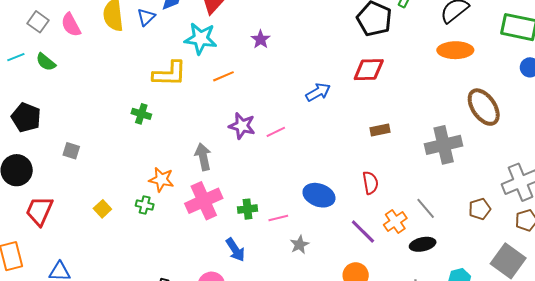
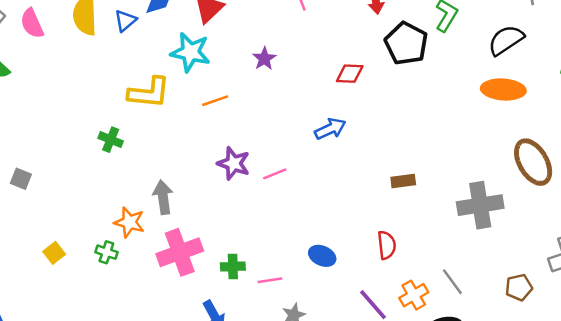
red diamond: (369, 70) -> (350, 74), moved, size x0.7
gray arrow: (203, 157) -> (163, 197), moved
blue ellipse: (319, 195) -> (322, 256), size x0.7

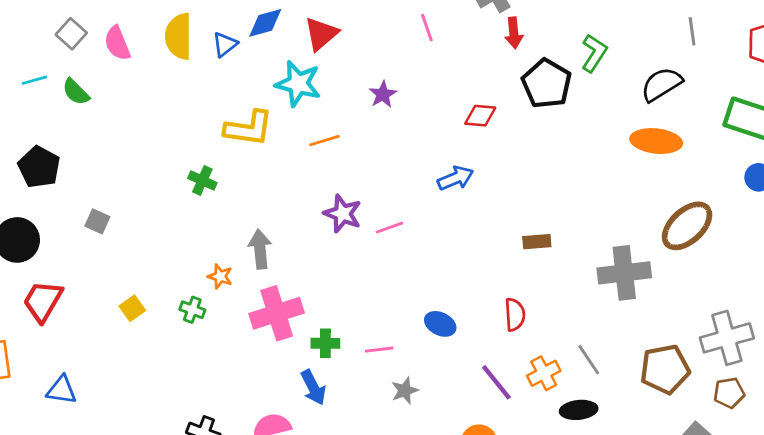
brown ellipse: (533, 162) -> (687, 226), turned 75
orange star: (129, 222) -> (220, 276), size x0.7
green cross: (233, 266) -> (325, 343), moved
brown pentagon: (519, 287) -> (665, 369), size x1.6

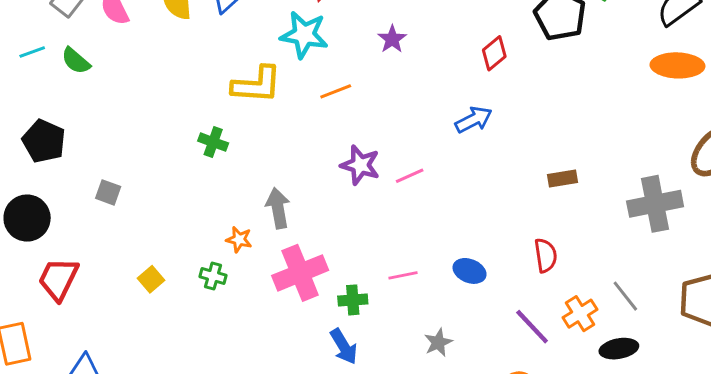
red diamond: (480, 116) -> (494, 53), turned -40
pink line: (379, 350) -> (403, 275), moved

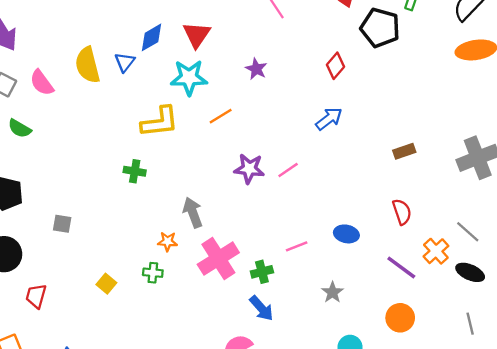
red trapezoid: (58, 279) -> (36, 296), size x0.7
black ellipse: (619, 349) -> (470, 272), turned 44

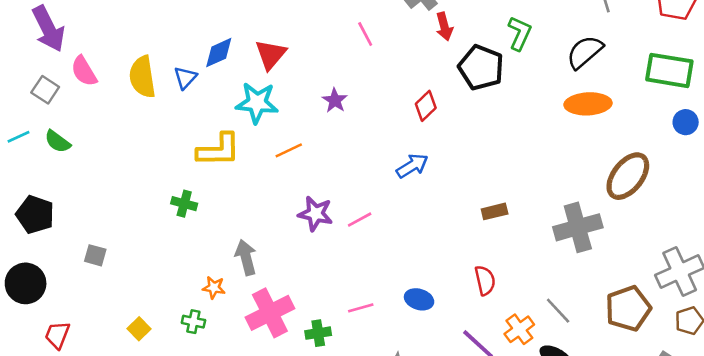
pink semicircle: (42, 83) -> (84, 71), moved

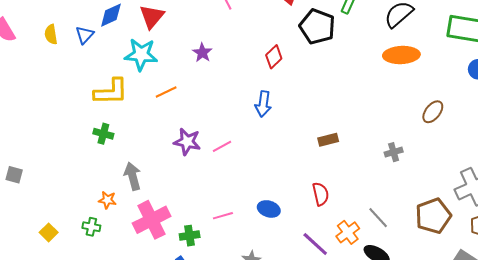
yellow semicircle: (142, 77) -> (51, 34), size x0.6
blue arrow: (412, 166) -> (263, 104), turned 130
brown ellipse: (628, 176) -> (433, 112), size x0.6
green cross: (184, 204) -> (103, 134), moved
gray cross: (578, 227) -> (394, 152), size x0.5

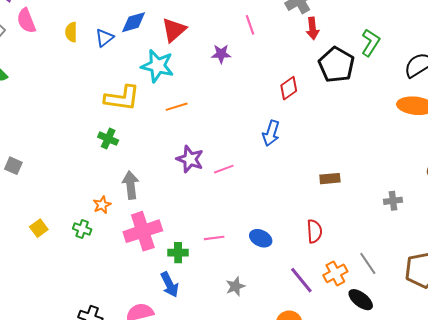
purple star: (202, 53) -> (221, 54), moved, turned 30
orange star: (107, 200) -> (102, 205), turned 30

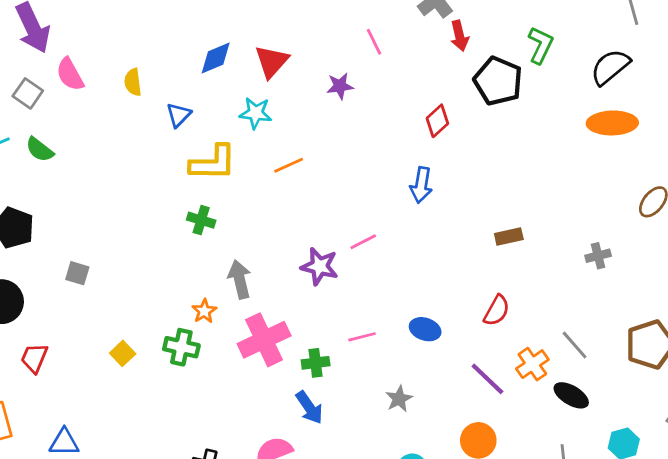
blue triangle: (105, 38) -> (179, 115), moved
cyan star: (157, 66) -> (256, 113), size x0.7
purple star: (190, 159) -> (320, 266), moved
green cross: (82, 229) -> (181, 347), size x1.4
red semicircle: (314, 231) -> (497, 310), turned 40

